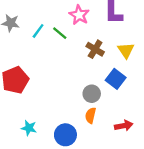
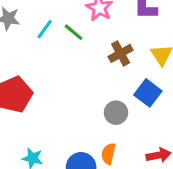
brown cross: (95, 49) -> (121, 53), turned 30
orange semicircle: (91, 115) -> (108, 154), moved

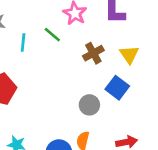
cyan line: (45, 29) -> (23, 43), moved, turned -30

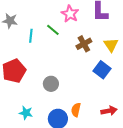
gray circle: (89, 105) -> (51, 84), moved

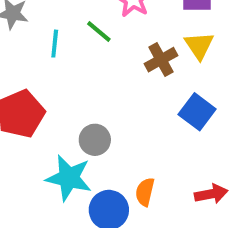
yellow triangle: (111, 45) -> (199, 46), moved
cyan star: (26, 113) -> (69, 178), moved, size x1.6

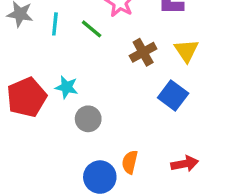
cyan line: (55, 44) -> (55, 24), moved
yellow triangle: (199, 46) -> (186, 51), moved
cyan star: (69, 178) -> (67, 87), moved, size x0.6

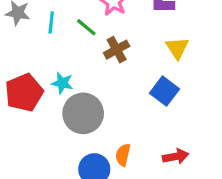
brown cross: (143, 52) -> (117, 50), moved
gray circle: (88, 119) -> (83, 113), size x1.6

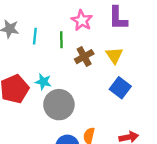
green line: (86, 27) -> (61, 40), turned 49
yellow triangle: (177, 48) -> (114, 55), moved

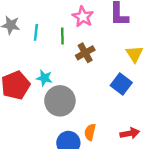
yellow triangle: (114, 55) -> (134, 54), moved

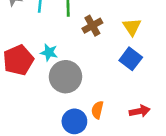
yellow triangle: (134, 54) -> (132, 27), moved

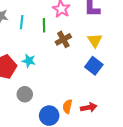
gray circle: (66, 77) -> (25, 94), moved, size x0.6
red arrow: (140, 111) -> (89, 107), moved

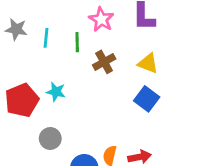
yellow triangle: (95, 40) -> (148, 63), turned -35

